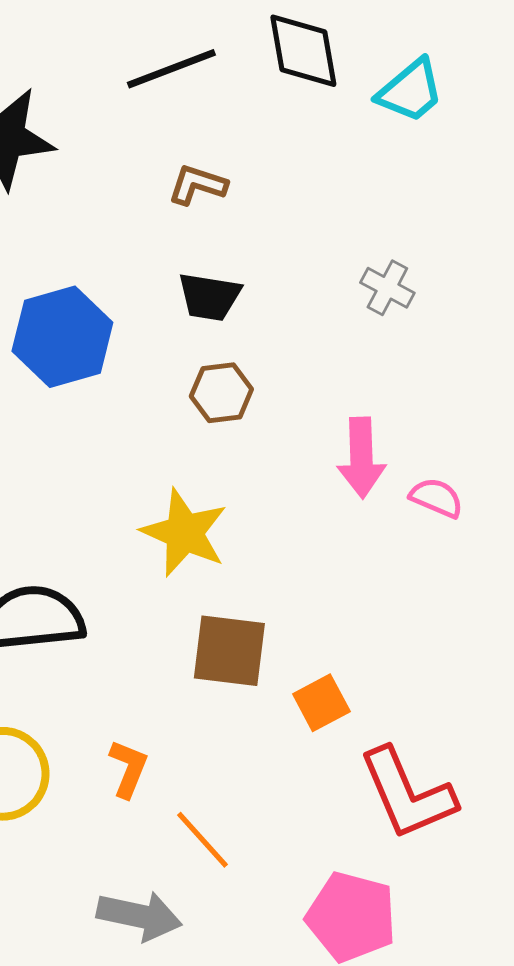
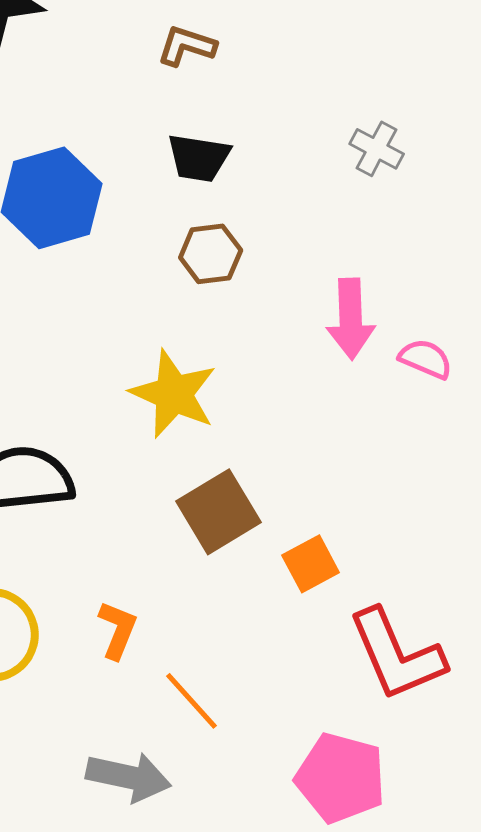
brown square: (229, 651) -> (219, 512), turned -38

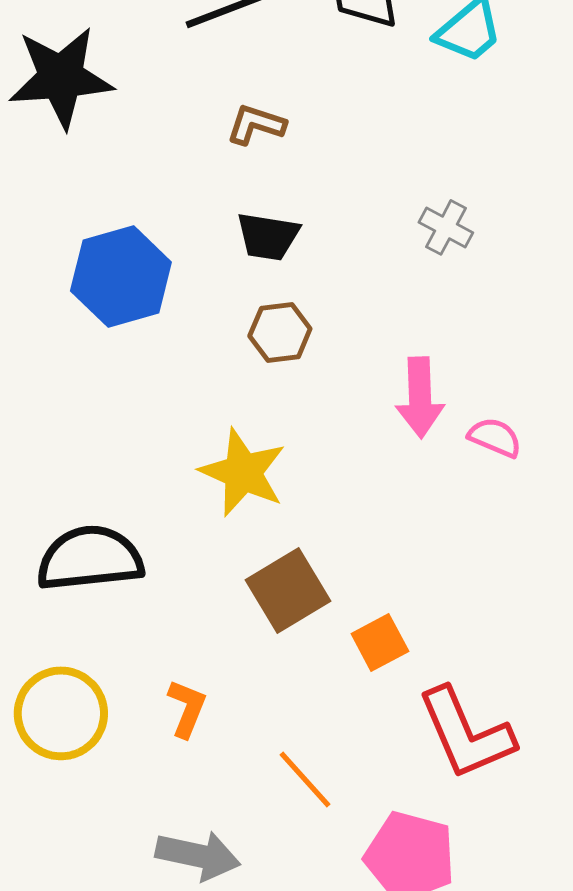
orange line: (192, 701) -> (305, 779), moved

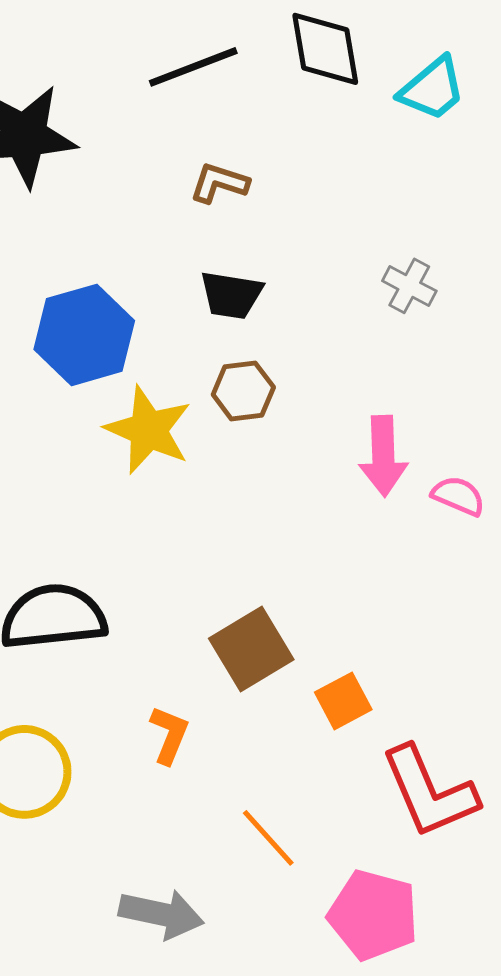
yellow star: (243, 472) -> (148, 430), moved
orange L-shape: (187, 708) -> (169, 735), moved

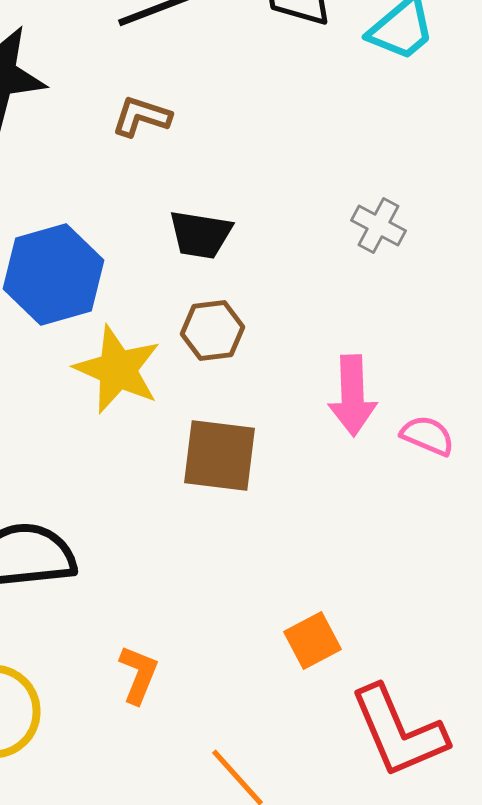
brown L-shape: (219, 183) -> (141, 117), moved
brown square: (251, 649) -> (219, 456), moved, turned 38

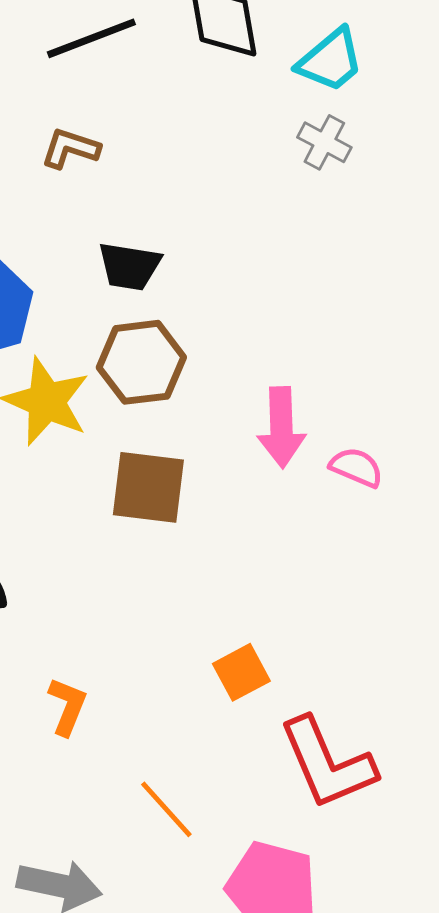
gray cross: (378, 226) -> (324, 142), moved
brown hexagon: (212, 331) -> (141, 362), size x1.4

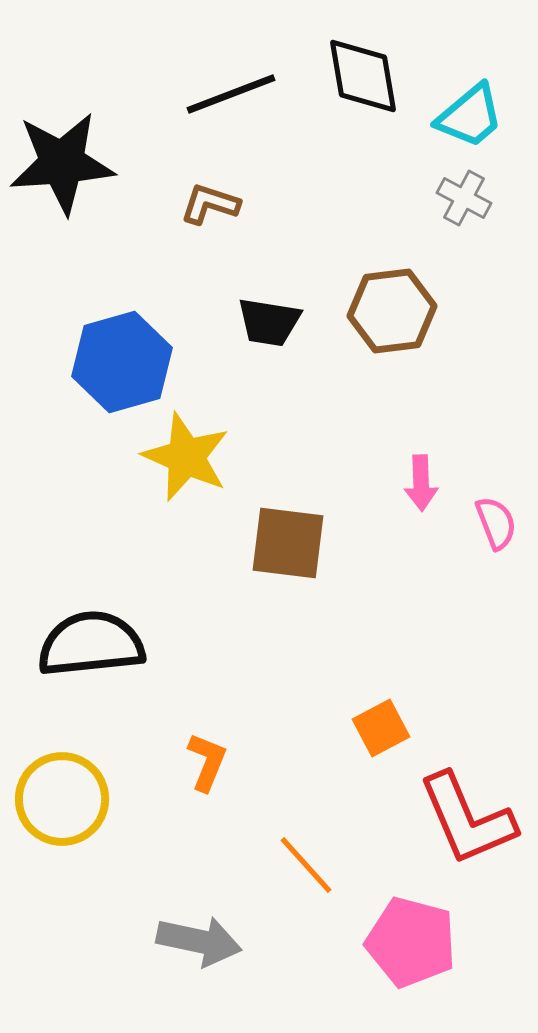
brown hexagon: (141, 362) -> (392, 311), moved
pink arrow: (281, 427) -> (421, 483), size x0.7
pink semicircle: (356, 467) -> (496, 523), turned 46

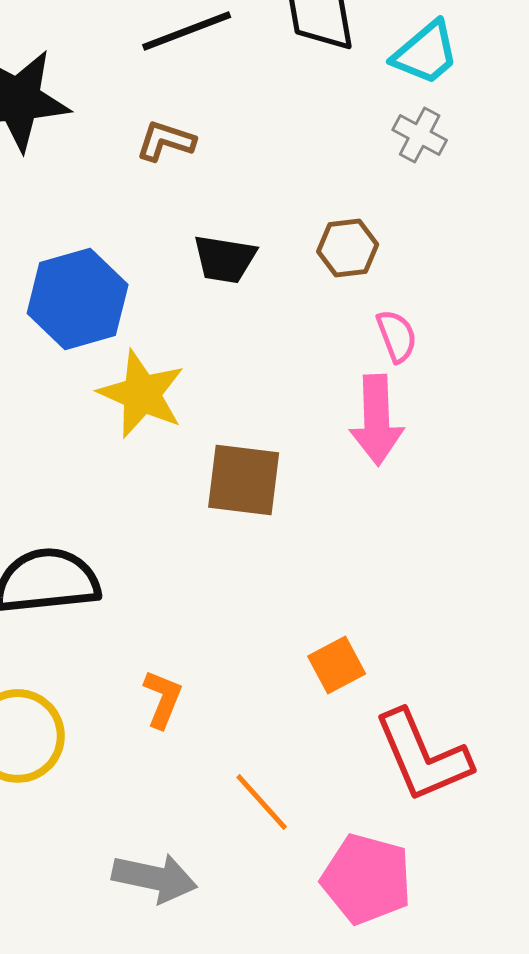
brown hexagon: (392, 311) -> (348, 248), size x0.7
pink arrow: (421, 483) -> (377, 420), size x1.6
pink semicircle: (496, 523) -> (397, 336), moved

